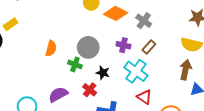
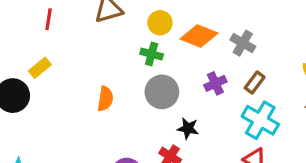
purple cross: (123, 45) -> (215, 83), turned -32
green cross: (75, 64) -> (152, 54), moved
cyan cross: (136, 71) -> (260, 120), moved

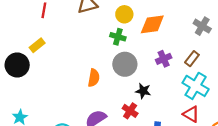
orange diamond: (199, 36) -> (152, 24), turned -30
gray cross: (243, 43) -> (202, 26), moved
orange semicircle: (105, 99) -> (94, 78), moved

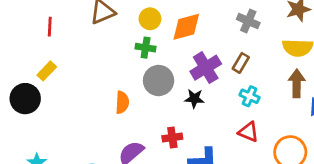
purple cross: (164, 59) -> (206, 68), size x1.5
cyan cross: (196, 86) -> (250, 96), size x0.6
black star: (143, 91) -> (194, 99), moved
red cross: (130, 111) -> (172, 138), turned -35

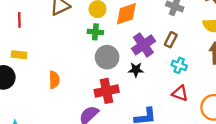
yellow rectangle: (47, 71) -> (19, 55), turned 56
orange semicircle: (122, 102) -> (54, 80), moved
red cross: (172, 138) -> (107, 91), moved, size x1.5

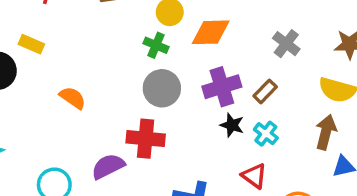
black star: (136, 70) -> (232, 125), moved
orange semicircle: (54, 80) -> (73, 98), turned -72

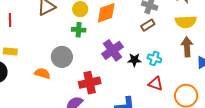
purple cross: (222, 87) -> (113, 50), moved
gray circle: (162, 88) -> (62, 57), moved
brown rectangle: (265, 91) -> (148, 25), moved, turned 32

